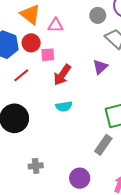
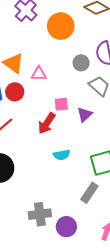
pink square: (48, 55) -> (61, 104), moved
cyan semicircle: (64, 106) -> (62, 155), moved
gray cross: (36, 166) -> (40, 214), moved, size x1.5

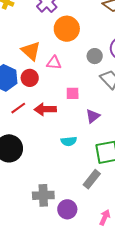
orange circle: (61, 26) -> (67, 29), moved
purple triangle: (85, 115) -> (93, 116), moved
red arrow: (47, 123) -> (45, 109), moved, turned 50

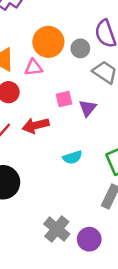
orange circle: (67, 29) -> (48, 42), moved
purple triangle: (93, 116) -> (88, 108), moved
gray cross: (43, 195) -> (57, 229), turned -35

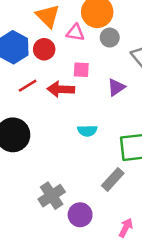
gray circle: (80, 48) -> (110, 38), moved
pink square: (64, 99) -> (81, 70), moved

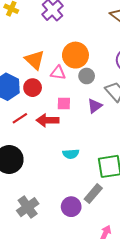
purple triangle: (116, 87) -> (95, 106), moved
gray cross: (52, 196) -> (28, 207), moved
purple circle: (80, 215) -> (71, 207), moved

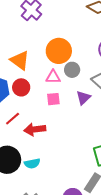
pink triangle: (58, 73) -> (53, 77), moved
red arrow: (48, 120) -> (35, 129), moved
cyan semicircle: (71, 154) -> (32, 163), moved

